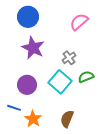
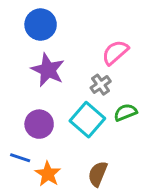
pink semicircle: (79, 22) -> (115, 52), moved

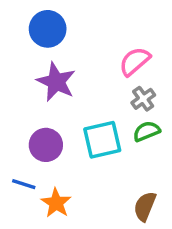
gray cross: (101, 85) -> (143, 99), moved
cyan square: (87, 120) -> (102, 140), turned 36
brown semicircle: (98, 174) -> (145, 206), moved

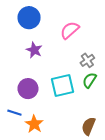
pink semicircle: (135, 61) -> (70, 30), moved
purple star: (56, 82) -> (34, 50), size x0.7
green semicircle: (147, 131) -> (90, 80), turned -35

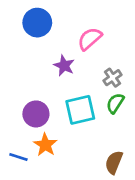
purple star: (34, 50) -> (64, 66), moved
blue line: (14, 113) -> (18, 157), moved
orange star: (34, 124) -> (45, 145), moved

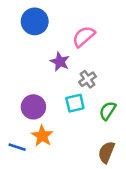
gray cross: (113, 78) -> (88, 79), moved
green semicircle: (115, 103) -> (108, 111), moved
cyan square: (80, 110) -> (75, 103), size x0.7

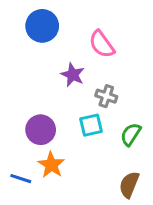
pink semicircle: (84, 36) -> (102, 44), turned -85
gray cross: (88, 79) -> (106, 96), turned -36

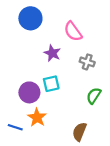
gray cross: (106, 96) -> (87, 62), moved
cyan square: (91, 125) -> (51, 84), moved
brown semicircle: (129, 185) -> (80, 132), moved

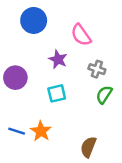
purple circle: (29, 92) -> (15, 78), moved
green semicircle: (94, 96) -> (104, 95), moved
blue line: (15, 127) -> (17, 131), moved

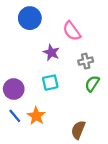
gray cross: (97, 69) -> (86, 61), turned -32
purple circle: (15, 78) -> (14, 89), moved
blue line: (17, 131) -> (15, 116), turned 32

